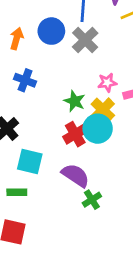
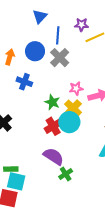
blue cross: (25, 80) -> (24, 82), moved
cyan square: (30, 162) -> (16, 181), moved

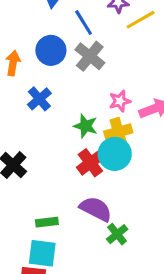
blue line: (58, 35) -> (84, 23), turned -30
blue cross: (24, 82) -> (39, 99), turned 35
yellow cross: (73, 108) -> (118, 132), turned 36
green rectangle: (11, 169) -> (47, 222), moved

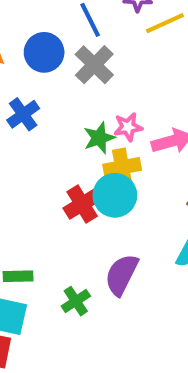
green star: (86, 126) -> (99, 138), moved, turned 30
purple semicircle: (96, 209) -> (122, 275), moved, turned -96
green cross: (117, 234) -> (76, 301), moved

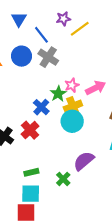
blue cross: (23, 114) -> (41, 107), moved
red cross: (82, 204) -> (30, 130), moved
purple semicircle: (122, 275) -> (84, 161), turned 35

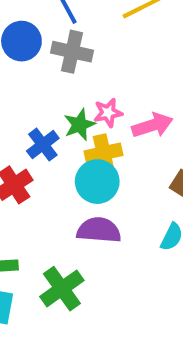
gray cross: (48, 57) -> (72, 52), turned -30
purple semicircle: (84, 161) -> (99, 230), moved, turned 35
green cross: (63, 179) -> (62, 289), size x1.5

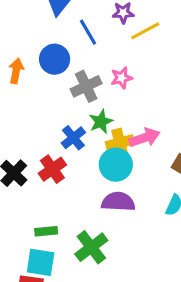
gray cross: (72, 52) -> (86, 86), moved, turned -36
pink star: (108, 113) -> (122, 78), moved
pink arrow: (152, 125) -> (145, 138), moved

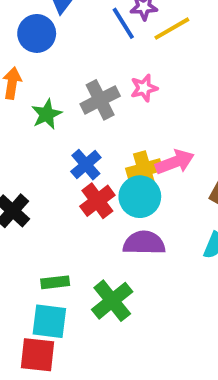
blue line: (88, 32) -> (123, 23), moved
blue circle: (55, 59) -> (37, 33), moved
green star: (101, 122) -> (47, 114), moved
red cross: (52, 169) -> (97, 201), moved

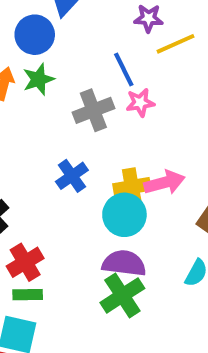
blue line: (123, 23) -> (124, 69), moved
green star: (47, 114) -> (38, 79), moved
red cross: (97, 201) -> (25, 262), moved
green cross: (112, 301) -> (122, 295), moved

